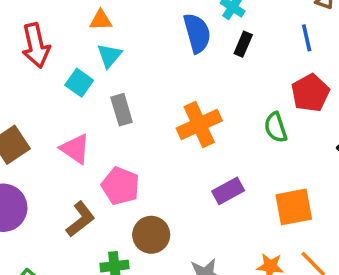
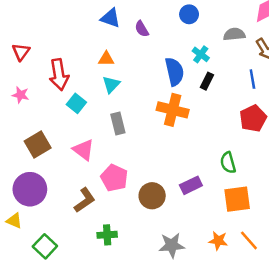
cyan square: (79, 83) -> (76, 103), moved
orange cross: (199, 125) -> (173, 110), moved, turned 36
green semicircle: (276, 127) -> (228, 163), moved
brown circle: (151, 235) -> (152, 196), moved

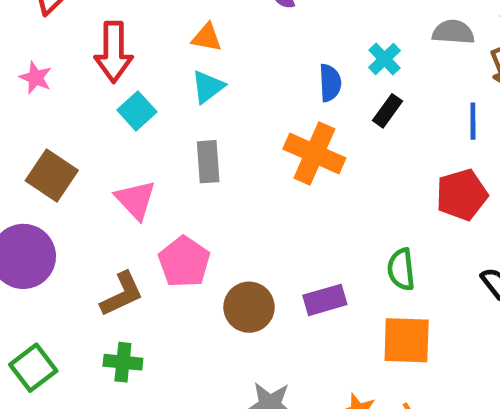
blue semicircle: (175, 72) -> (330, 83), size x0.7
brown square: (38, 145) -> (52, 176), turned -35
green cross: (107, 235) -> (123, 362), moved

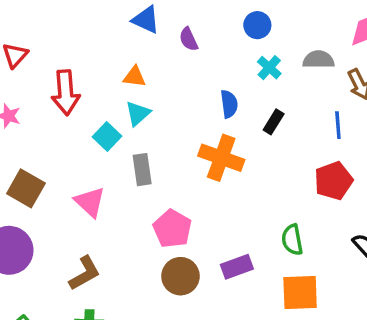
cyan cross: (384, 59) -> (269, 68), moved
cyan square: (137, 111) -> (107, 136), moved
pink pentagon: (184, 262) -> (172, 229), moved

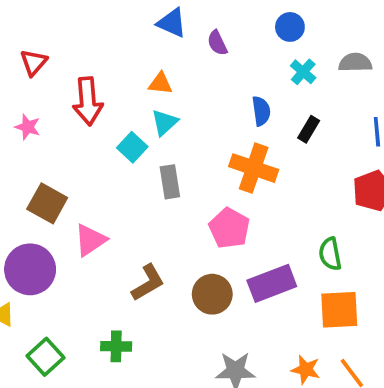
pink triangle: (90, 202) -> (90, 240), moved, turned 44
pink pentagon: (172, 229) -> (229, 228), moved
purple rectangle: (237, 267) -> (272, 283), size x1.4
brown L-shape: (85, 273) -> (148, 283), moved

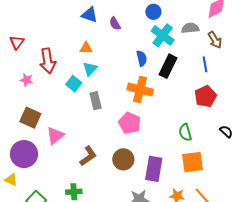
cyan cross: (303, 72) -> (163, 35), size x1.6
pink star: (28, 127) -> (26, 80), moved
black rectangle: (309, 129) -> (168, 66), size x1.6
purple rectangle: (272, 283) -> (154, 169), moved, turned -55

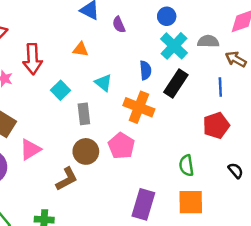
brown arrow: (215, 40) -> (236, 59), turned 144
cyan triangle: (90, 69) -> (103, 83), moved, turned -42
brown circle: (123, 159) -> (86, 151), moved

